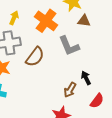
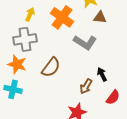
gray L-shape: (69, 46) -> (85, 42), turned -35
brown semicircle: (35, 57) -> (51, 67), moved

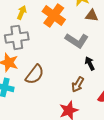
brown semicircle: (51, 67) -> (35, 74), moved
black arrow: (102, 74) -> (90, 63), moved

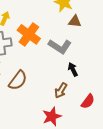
orange cross: (54, 15) -> (29, 34), moved

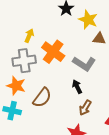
black arrow: (73, 69) -> (77, 87), moved

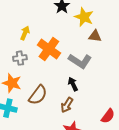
gray cross: (24, 61) -> (20, 58), size x0.6
brown arrow: (85, 108) -> (67, 105), moved

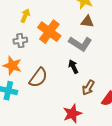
brown triangle: (95, 36) -> (87, 22), moved
brown arrow: (67, 105) -> (88, 88), moved

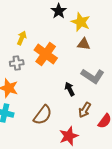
gray L-shape: (80, 44) -> (93, 76), moved
brown semicircle: (38, 78) -> (43, 115), moved

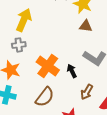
yellow arrow: (22, 38) -> (24, 20), size x1.6
orange cross: (46, 54) -> (48, 66), moved

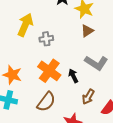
brown triangle: (86, 26) -> (87, 31), turned -40
gray cross: (19, 45) -> (46, 39), moved

